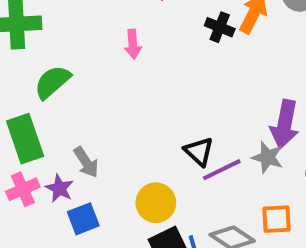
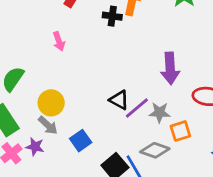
gray star: (268, 157) -> (160, 113), moved
yellow circle: (156, 203) -> (51, 103), moved
blue square: (83, 219) -> (81, 141), moved

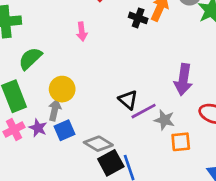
gray arrow: (48, 125) -> (55, 110), turned -132
blue square: (81, 141) -> (64, 130), moved
gray diamond: (155, 150) -> (98, 144), moved

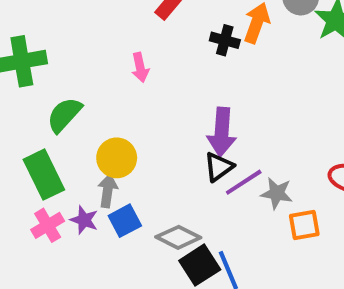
purple arrow: (183, 80) -> (222, 132), moved
black triangle: (128, 100) -> (219, 167), turned 48

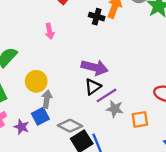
purple arrow: (222, 132) -> (95, 67), turned -80
gray arrow: (108, 191) -> (47, 99), moved
gray star: (277, 193) -> (115, 109), moved
purple star: (84, 220) -> (21, 127), moved

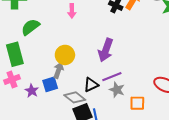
purple arrow: (95, 67) -> (106, 50), turned 85
yellow circle: (36, 81) -> (65, 55), moved
black triangle: (93, 87) -> (91, 85), moved

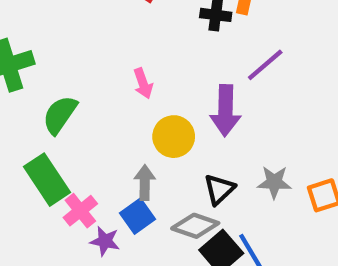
pink arrow: (72, 11) -> (143, 83), moved
yellow circle: (65, 55) -> (174, 137), moved
purple line: (112, 77) -> (265, 65), moved
pink cross: (12, 79) -> (80, 211), moved

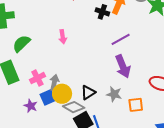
purple arrow: (225, 111) -> (123, 66), moved, turned -35
yellow circle: (174, 137) -> (62, 94), moved
pink cross: (80, 211) -> (37, 78), moved

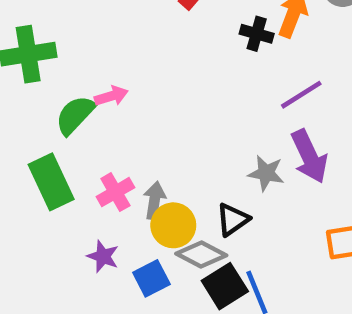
pink arrow: (63, 37) -> (111, 96), moved, turned -96
gray star: (114, 94) -> (266, 173), moved
blue square: (48, 97) -> (151, 278), moved

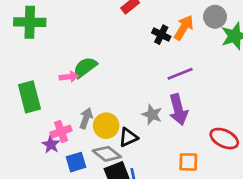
pink arrow: (111, 96) -> (69, 77), moved
green semicircle: (75, 115) -> (85, 67), moved
pink cross: (115, 192) -> (61, 132), moved
yellow circle: (173, 225) -> (106, 126), moved

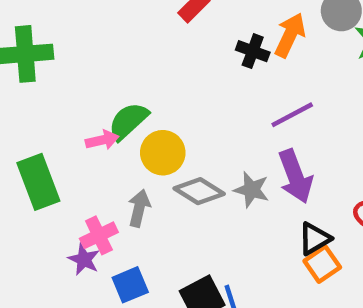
yellow circle: (106, 126) -> (163, 153), moved
black triangle: (128, 137) -> (315, 239), moved
gray diamond: (107, 154) -> (199, 191), moved
orange square: (188, 162) -> (322, 264), turned -30

